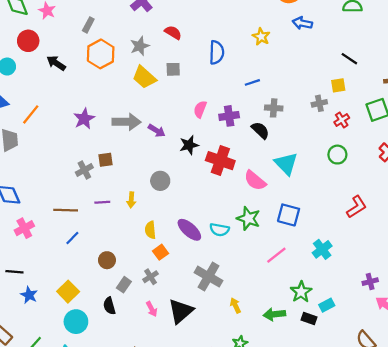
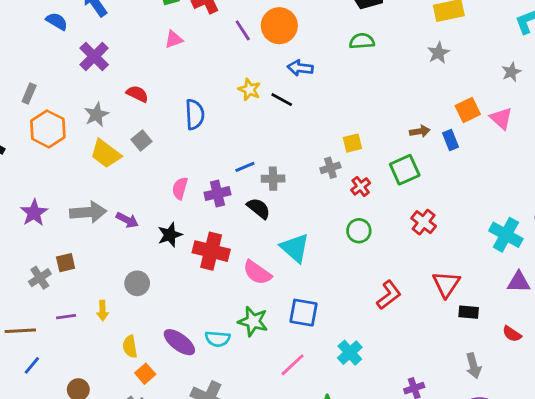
black line: (349, 59) -> (282, 100), moved
gray square: (173, 69) -> (141, 140), turned -32
blue line: (252, 82) -> (245, 167), moved

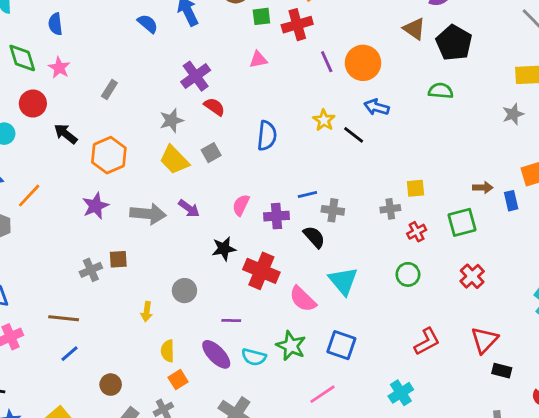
purple cross: (94, 56) -> (196, 76), moved
orange hexagon: (48, 129) -> (109, 155), moved
purple arrow: (127, 220) -> (189, 208), moved
purple line: (66, 317) -> (231, 320), moved
cyan cross: (350, 353) -> (401, 393), moved

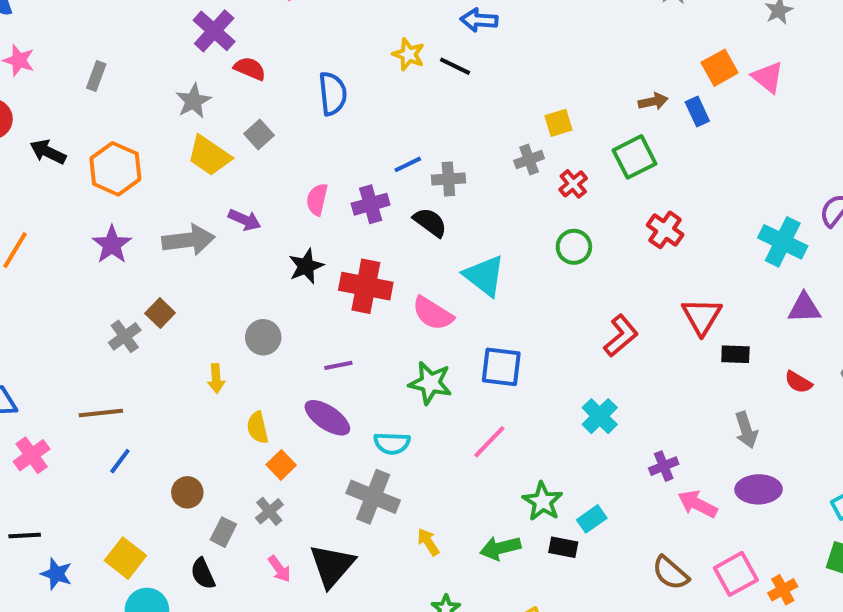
brown square: (118, 259) -> (160, 313), turned -30
cyan semicircle: (254, 357) -> (392, 443), moved

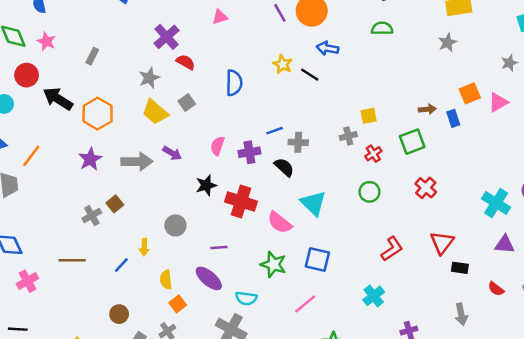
pink triangle: (768, 77) -> (498, 102), turned 45
black arrow: (48, 152) -> (58, 99), size x1.4
blue line: (120, 461) -> (121, 265), moved

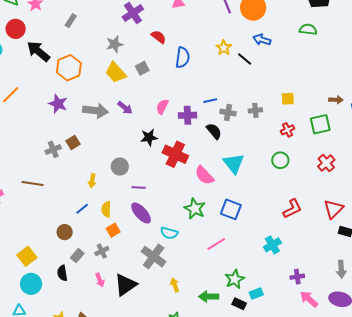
red semicircle: (186, 62) -> (159, 37), moved
gray cross: (348, 136) -> (255, 110), moved
purple star: (90, 159) -> (58, 104), turned -30
purple line: (219, 248) -> (139, 188), moved
blue line: (121, 265) -> (82, 209), moved

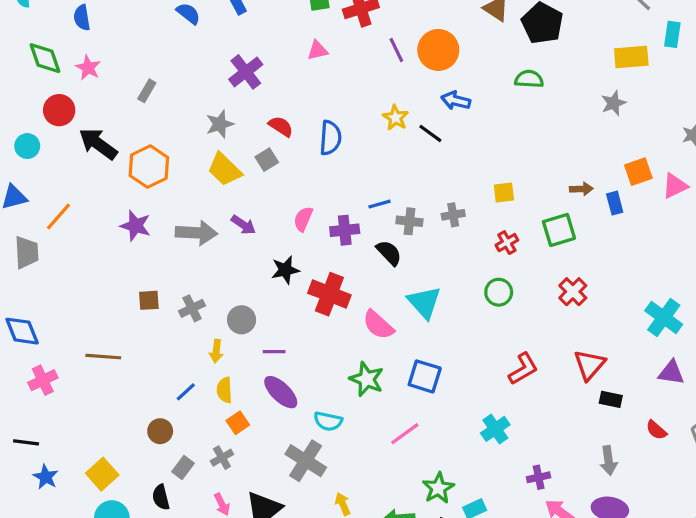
red semicircle: (159, 37) -> (281, 126), moved
brown square: (73, 142) -> (149, 300), moved, turned 32
gray cross: (53, 149) -> (192, 308), moved
yellow arrow: (92, 181) -> (216, 351), moved

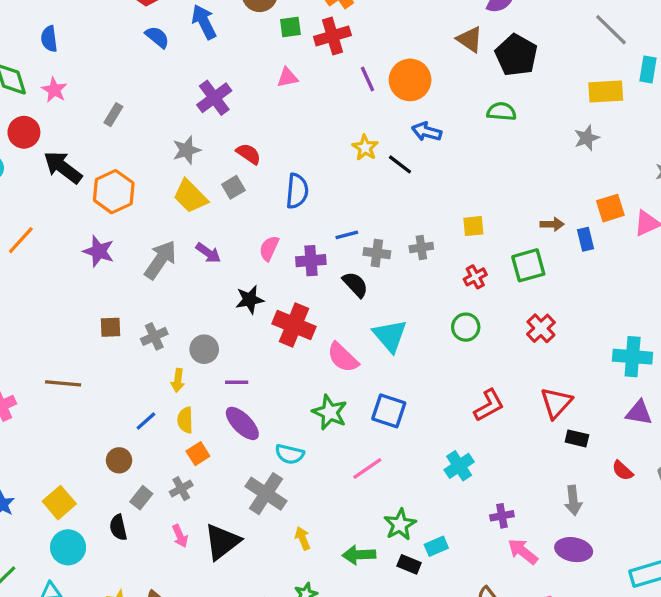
blue semicircle: (330, 138) -> (297, 191), moved
gray arrow: (196, 233) -> (160, 260), turned -60
cyan cross: (664, 318) -> (633, 357), turned -33

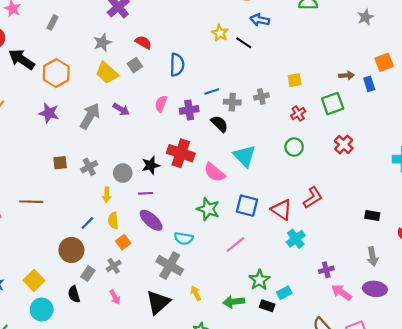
black star: (250, 300) -> (151, 165), moved
red triangle: (556, 403) -> (282, 210), moved, turned -35
brown circle: (119, 460) -> (71, 250), size x1.5
black triangle: (222, 542) -> (158, 302), moved

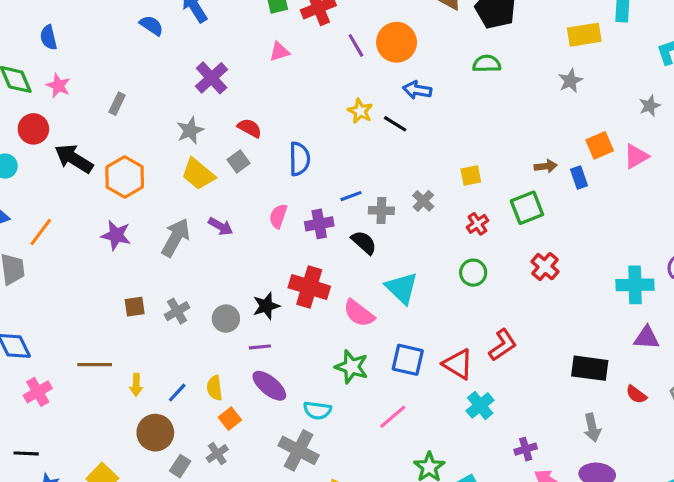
gray cross: (261, 97) -> (423, 201), turned -32
yellow arrow: (107, 195) -> (136, 385), moved
black rectangle: (372, 216) -> (590, 368), size x1.6

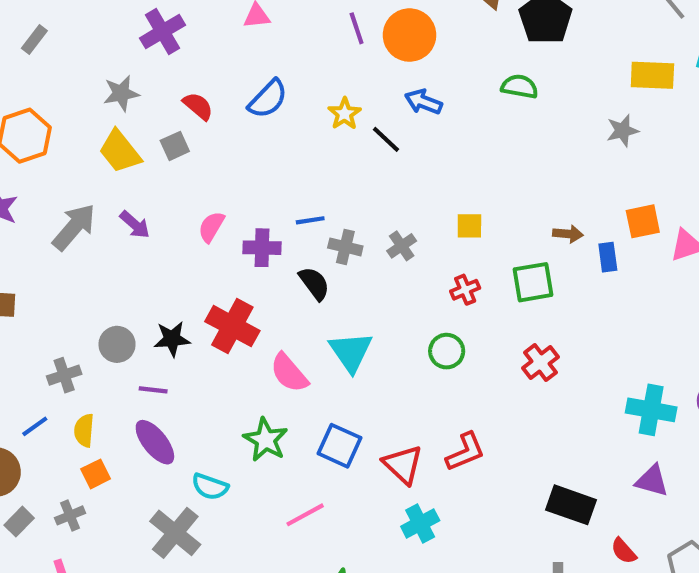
blue semicircle: (299, 159) -> (268, 99), moved, turned 32
gray cross: (177, 311) -> (64, 375), moved

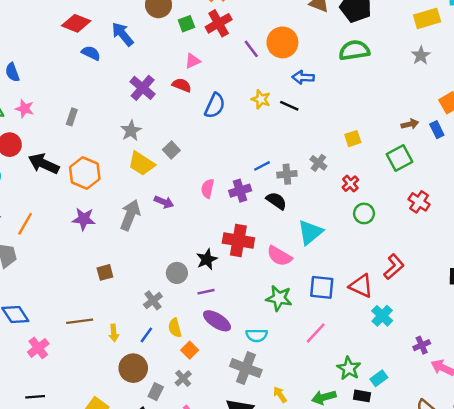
green semicircle: (520, 87) -> (354, 50), size x1.4
red semicircle: (198, 106) -> (182, 85), moved
red cross: (465, 290) -> (350, 184), moved
cyan triangle: (351, 352) -> (310, 232), turned 44

